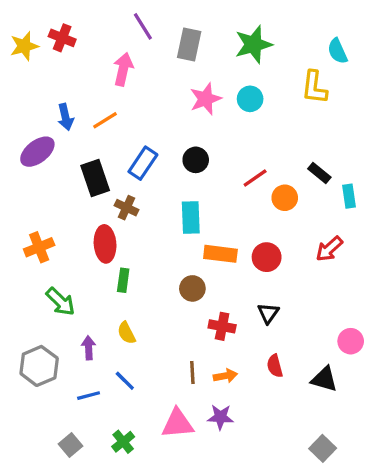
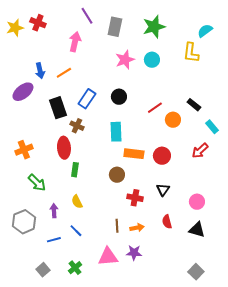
cyan semicircle: (337, 51) -> (205, 31), turned 77
cyan rectangle: (349, 196) -> (212, 127), moved, turned -32
pink circle: (351, 341) -> (197, 202), moved

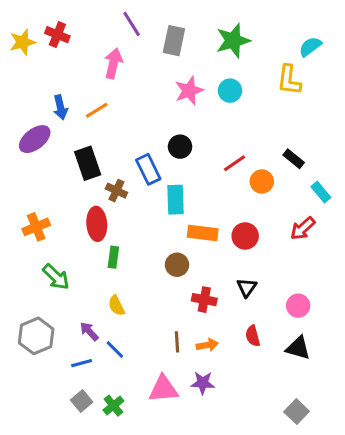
blue rectangle: (87, 99) -> (148, 169), moved, turned -60
purple arrow: (54, 211) -> (89, 331), moved, turned -40
gray square: (43, 270) -> (82, 401), moved

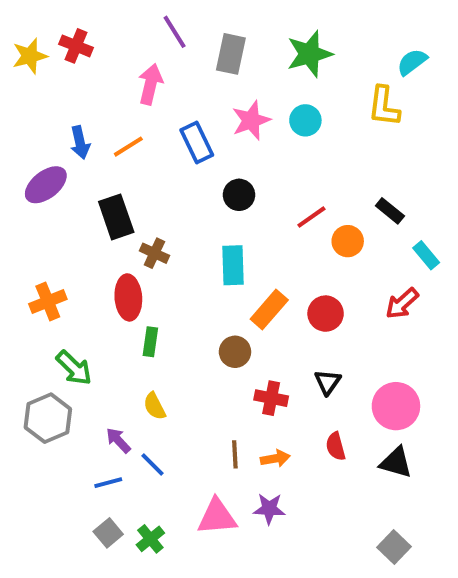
blue rectangle: (148, 169) -> (197, 142), moved
orange rectangle: (203, 233) -> (269, 310), turned -56
pink circle: (298, 306) -> (396, 406), size x1.5
gray hexagon: (36, 336) -> (48, 418), moved

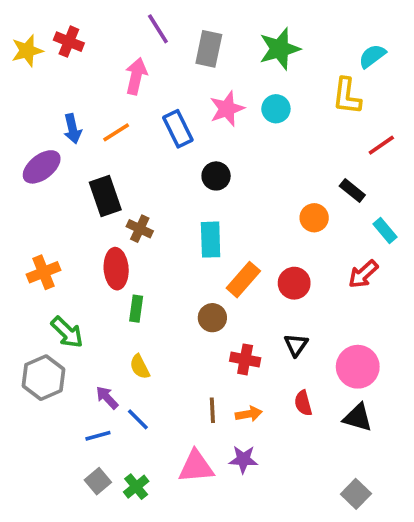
red line: (311, 217) -> (381, 145), moved

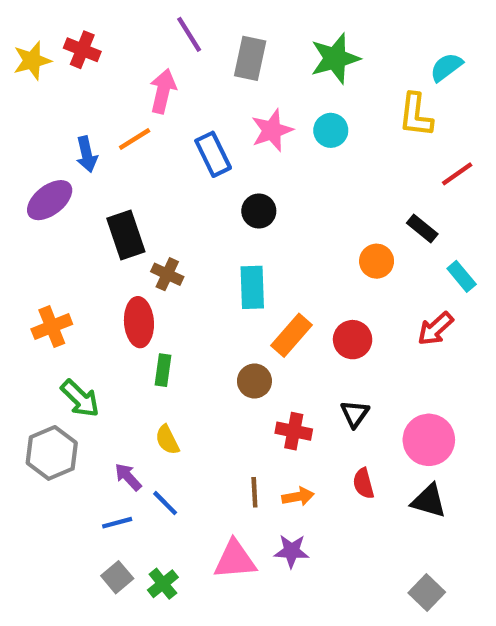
orange line: (116, 132) -> (135, 139), moved

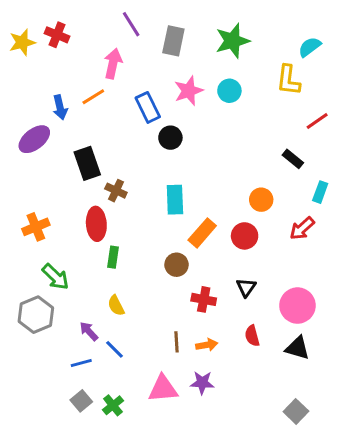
black circle: (259, 211) -> (170, 138), moved
orange circle: (377, 261) -> (261, 200), moved
cyan rectangle: (462, 276) -> (320, 192), turned 60

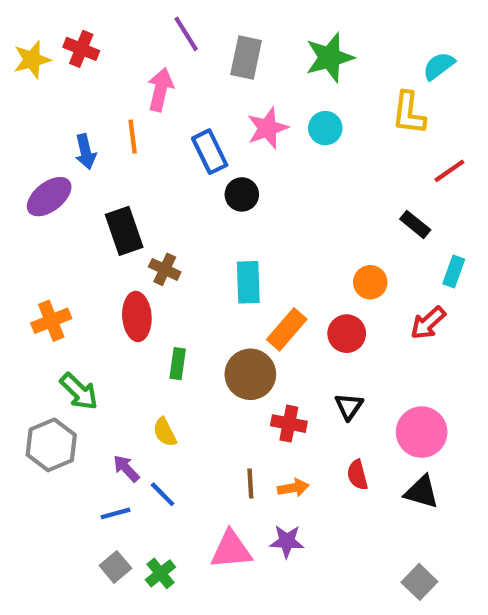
orange line: (93, 97) -> (133, 137), turned -65
green rectangle: (113, 257) -> (178, 364), moved
brown circle: (176, 265) -> (250, 374), size x1.5

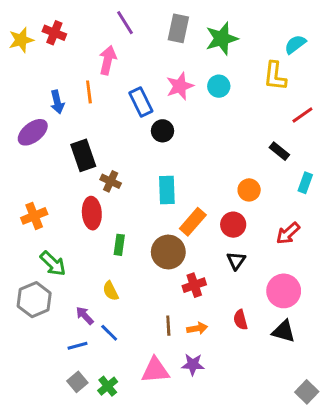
gray rectangle: (246, 57) -> (178, 28), moved
red arrow: (428, 323) -> (288, 233), moved
black triangle: (349, 406) -> (236, 261), moved
red cross: (289, 424) -> (194, 285), turned -30
gray square: (419, 582) -> (307, 392), moved

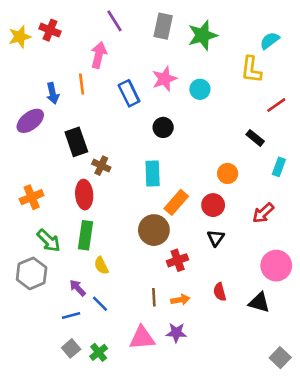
cyan circle: (219, 86) -> (200, 89), moved
black circle: (163, 131) -> (163, 127), moved
green rectangle: (119, 245) -> (86, 235), moved, size x1.5
pink circle: (284, 291) -> (276, 266), moved

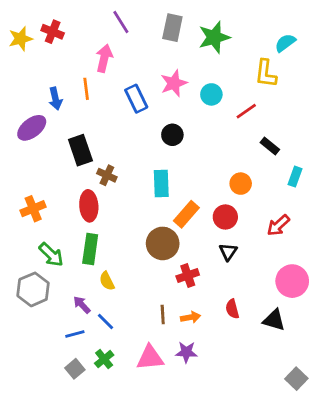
red line: (276, 105) -> (246, 111), moved
green cross: (99, 352) -> (104, 359), moved

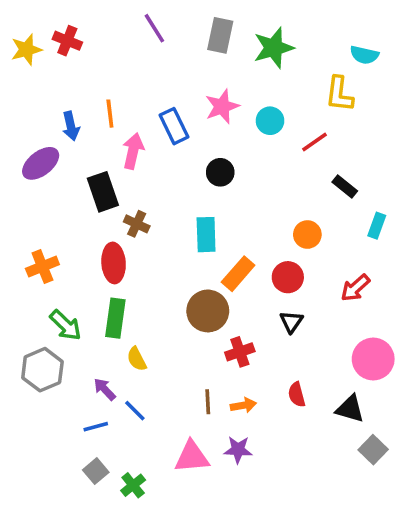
cyan semicircle: (285, 43) -> (364, 55), turned -130
pink arrow: (104, 58) -> (133, 151), moved
green cross: (104, 359) -> (133, 485), moved
gray square: (296, 379) -> (373, 450), moved

